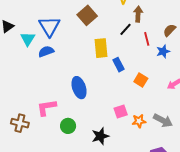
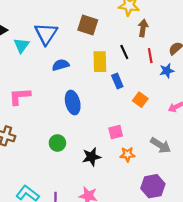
brown square: (87, 15) -> (88, 25), turned -36
black line: (126, 29) -> (124, 52), moved, turned -72
blue semicircle: (46, 51) -> (61, 65), moved
pink L-shape: (47, 107) -> (20, 96), moved
orange star: (139, 121) -> (127, 154), moved

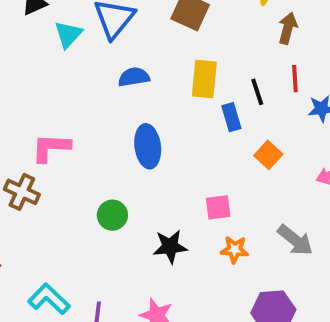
black line: (124, 52) -> (257, 92), moved
pink L-shape: (20, 96) -> (51, 148), moved

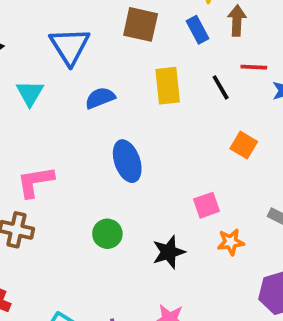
cyan triangle: (68, 34) -> (30, 93), moved
red line: (295, 79) -> (254, 67), turned -72
blue rectangle: (231, 117) -> (198, 30), moved

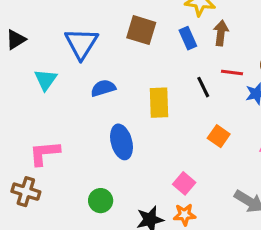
yellow rectangle: (168, 86) -> (159, 103), moved
pink square: (206, 205) -> (184, 183), turned -35
orange star: (231, 242) -> (185, 215), moved

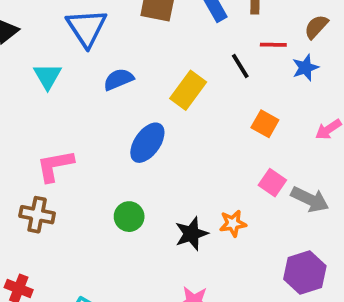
yellow rectangle: (159, 103) -> (188, 90), turned 44
blue ellipse: (122, 142) -> (147, 143), turned 56
pink square: (184, 183) -> (272, 183), moved

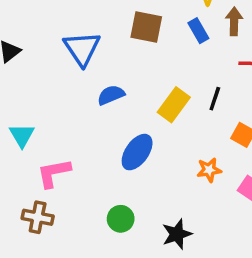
black line: (240, 66) -> (215, 99), moved, turned 50
cyan triangle: (47, 76) -> (22, 135), moved
orange star: (233, 223) -> (209, 170), moved

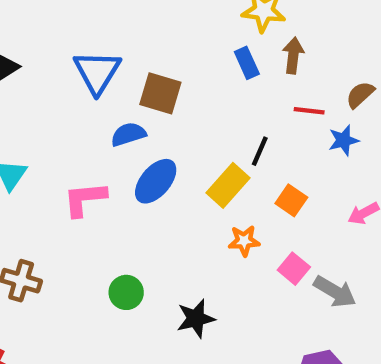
brown square: (146, 27) -> (160, 93), moved
yellow rectangle: (174, 105) -> (228, 185), moved
blue ellipse: (137, 152) -> (156, 181), moved
pink L-shape: (54, 173) -> (85, 199), moved

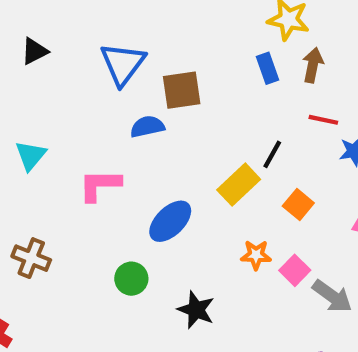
brown square: (160, 93) -> (182, 90), turned -30
blue ellipse: (156, 181) -> (170, 221), moved
orange star: (244, 241) -> (256, 255), moved
black star: (196, 319) -> (196, 310), turned 30

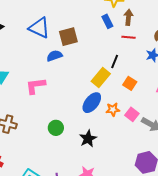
blue triangle: (123, 64) -> (39, 28), turned -35
red line: (323, 120) -> (129, 37), moved
blue ellipse: (170, 221) -> (92, 103), moved
black star: (196, 310) -> (88, 139), turned 30

